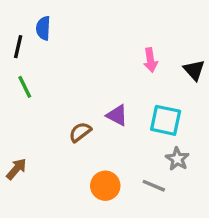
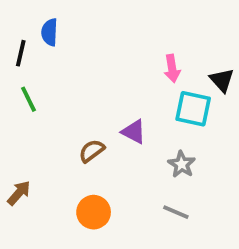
cyan square: (166, 120) -> (193, 109), moved
gray star: (177, 159) -> (182, 164), moved
orange circle: (105, 186) -> (94, 212), moved

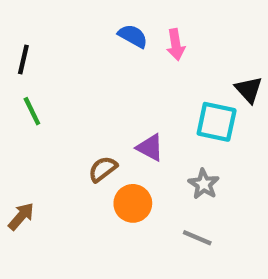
blue semicircle: (50, 32) -> (133, 36), moved, turned 116
pink arrow: (172, 69) -> (176, 45), moved
orange circle: (94, 212) -> (133, 203), moved

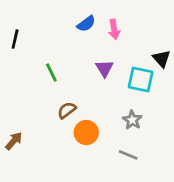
blue semicircle: (133, 36) -> (86, 24), turned 114
green line: (32, 111) -> (51, 73), moved
purple triangle: (150, 148) -> (104, 68), moved, turned 30

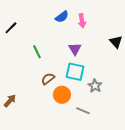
black line: (15, 39) -> (11, 28), turned 32
cyan square: (141, 80) -> (75, 72), moved
gray line: (128, 155) -> (83, 111), moved

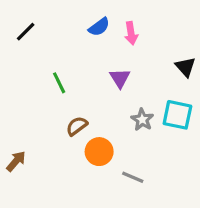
black line: (11, 28) -> (26, 32), moved
cyan square: (75, 72) -> (177, 115), moved
gray star: (95, 86) -> (142, 120), moved

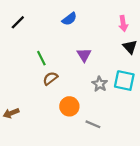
pink arrow: (131, 33) -> (123, 23), moved
brown semicircle: (77, 126) -> (50, 78), moved
brown arrow: (16, 161) -> (11, 113), turned -152

